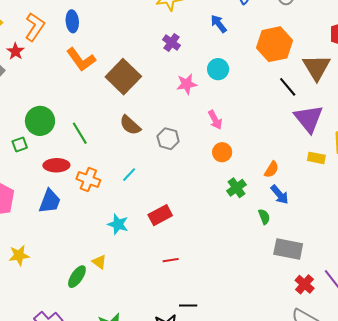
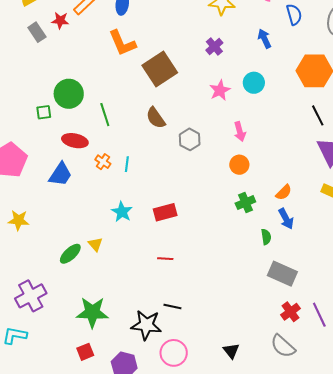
red star: (15, 51) -> (60, 20), turned 30
pink star: (187, 84) -> (220, 90), turned -30
cyan line: (129, 175) -> (127, 164), moved, turned -49
orange cross: (88, 180) -> (103, 162), size x0.7

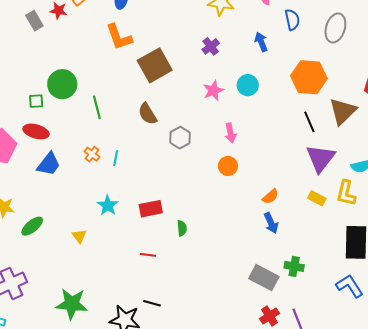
red ellipse: (75, 141) -> (36, 131), moved
green cross: (245, 203) -> (294, 266), moved, turned 30
green semicircle: (266, 237) -> (182, 228), moved
green ellipse: (70, 254) -> (32, 226), moved

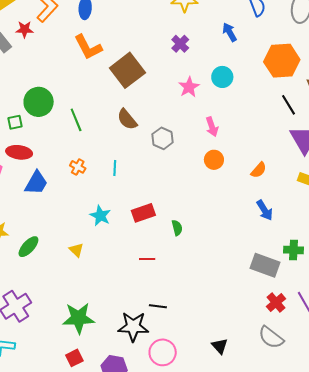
cyan line: (116, 158) -> (115, 168), moved
orange semicircle: (270, 196) -> (259, 170), moved

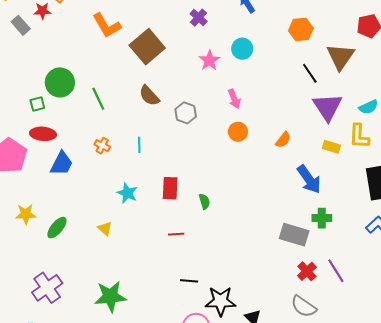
orange hexagon: (282, 61) -> (301, 29), size x0.7
blue arrow: (265, 210) -> (309, 179), moved, size x1.4
red rectangle: (143, 213) -> (170, 188), turned -65
black star: (133, 327) -> (221, 301), moved

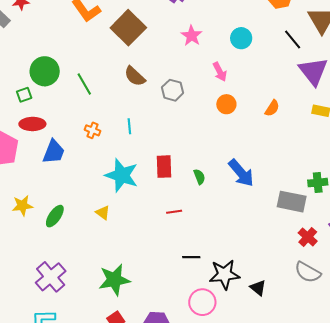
cyan circle: (242, 49) -> (241, 38), moved
blue arrow: (309, 179) -> (241, 173), moved
cyan star: (127, 193) -> (122, 175), size x1.6

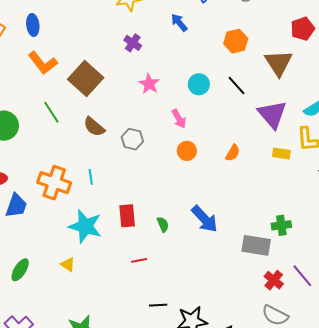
black line: (293, 39) -> (236, 86), moved
green line: (84, 84) -> (51, 112), moved
orange cross: (93, 130) -> (54, 183), size x2.0

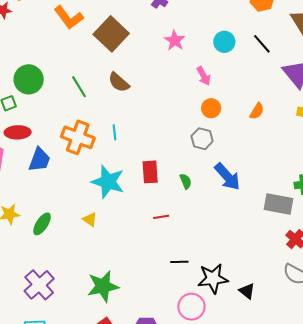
green line: (51, 112) -> (79, 87), moved
gray hexagon: (132, 139) -> (202, 139), moved

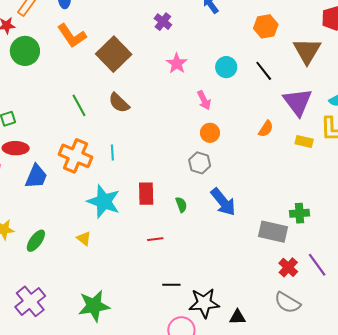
green circle: (29, 79) -> (25, 51), moved
orange semicircle: (257, 111) -> (266, 129), moved
black triangle: (247, 291) -> (237, 317), turned -42

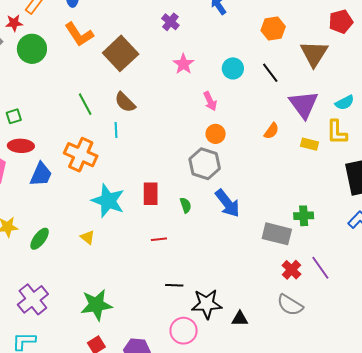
cyan line: (112, 153) -> (116, 130), moved
gray hexagon: (200, 163) -> (205, 164), size x1.4

